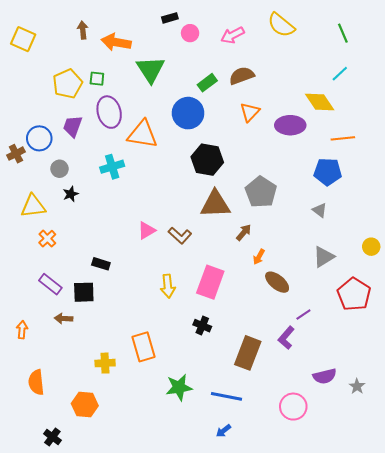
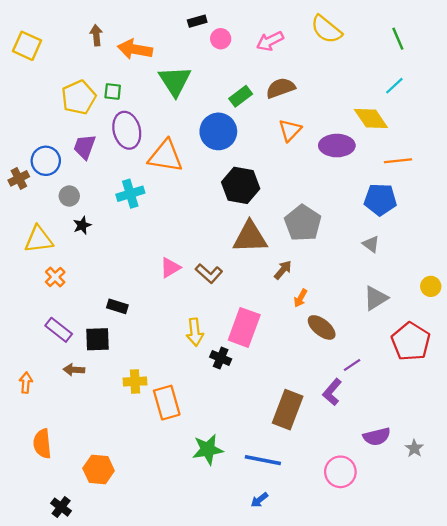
black cross: (202, 326) -> (221, 358), moved
yellow cross: (105, 363) -> (135, 381), moved

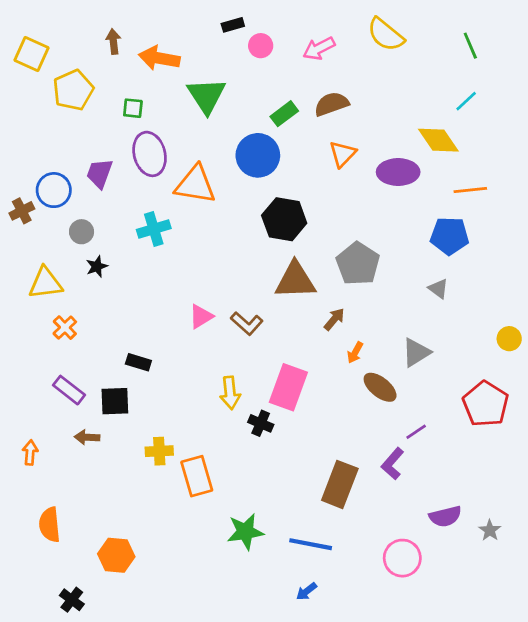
yellow pentagon: (79, 97) -> (73, 90), moved
gray triangle: (376, 298) -> (416, 353), moved

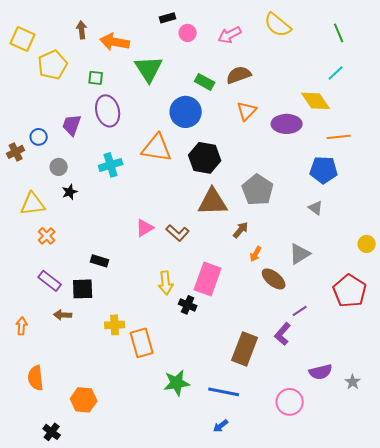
green rectangle: (284, 114) -> (205, 82), turned 66
orange triangle: (195, 185) -> (157, 148), moved
blue circle: (54, 190) -> (39, 137), size x0.7

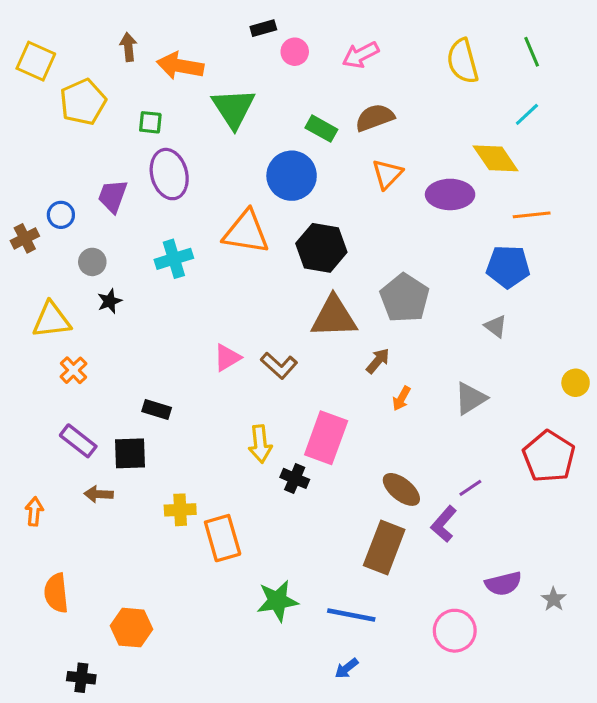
yellow semicircle: (278, 25) -> (463, 61), moved, turned 36
brown ellipse: (274, 279) -> (401, 489), moved
black cross: (52, 432) -> (81, 678), turned -30

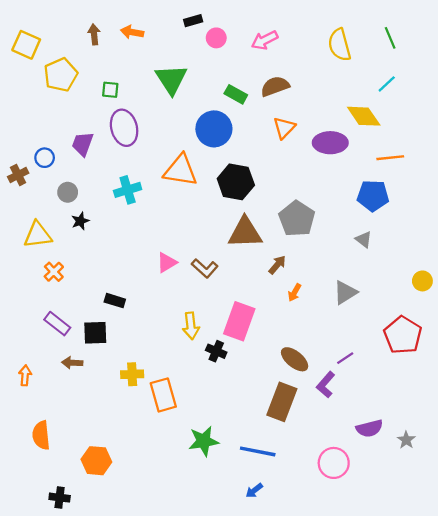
orange arrow: (180, 66) -> (132, 32), moved, size x0.7

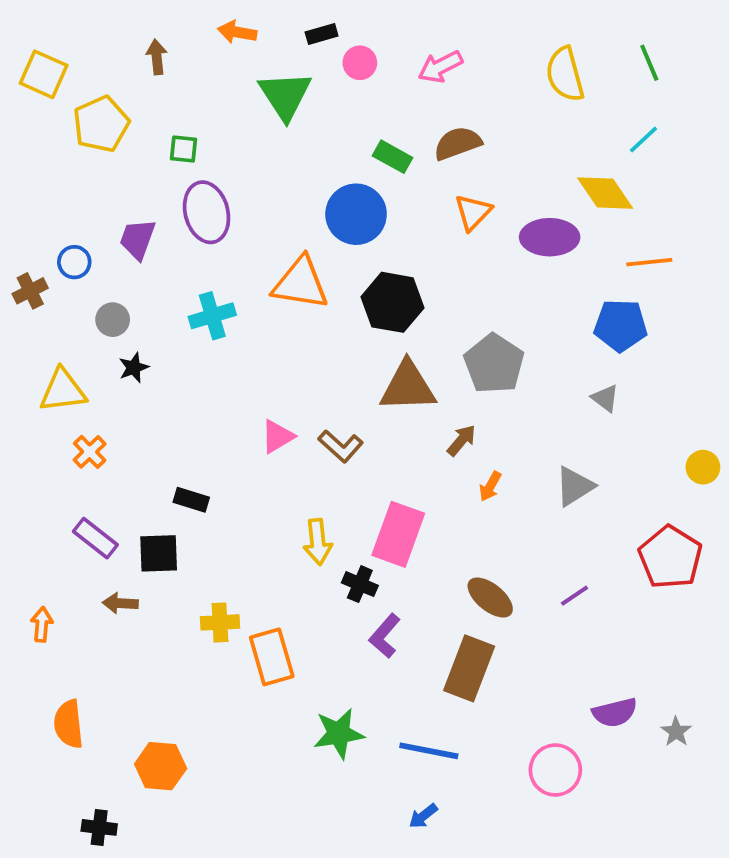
orange arrow: (132, 32) -> (237, 32), moved
green triangle: (171, 79) -> (285, 95), moved
purple L-shape: (326, 385) -> (385, 636), moved

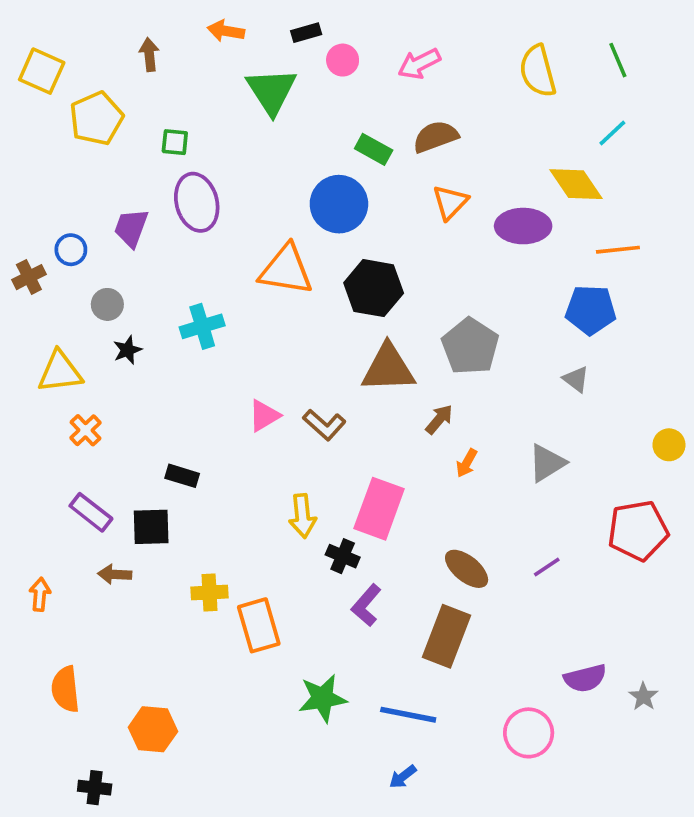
cyan cross: (212, 316) -> (202, 326), moved
red pentagon: (670, 557) -> (638, 531), turned 30

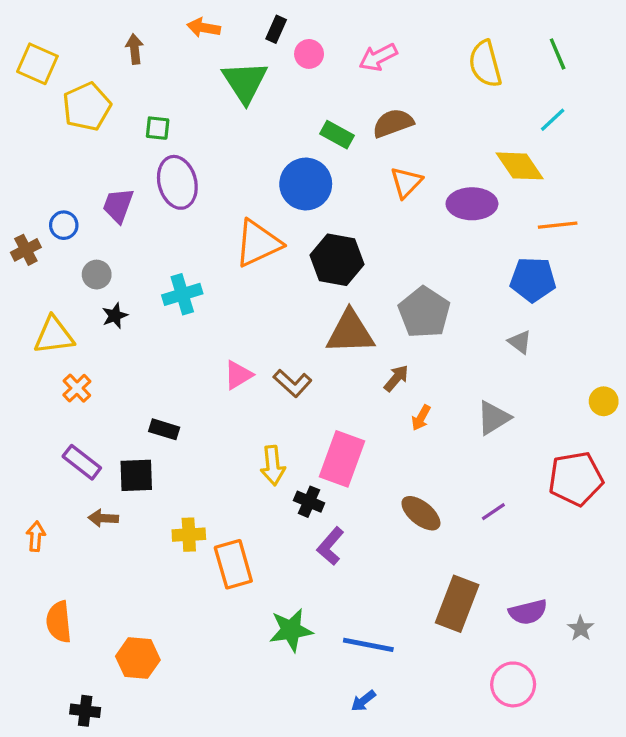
black rectangle: (306, 33) -> (276, 29), turned -50
orange triangle: (286, 270) -> (258, 243), turned -34
brown rectangle: (447, 636) -> (457, 604), moved
pink circle: (529, 733) -> (513, 684), moved

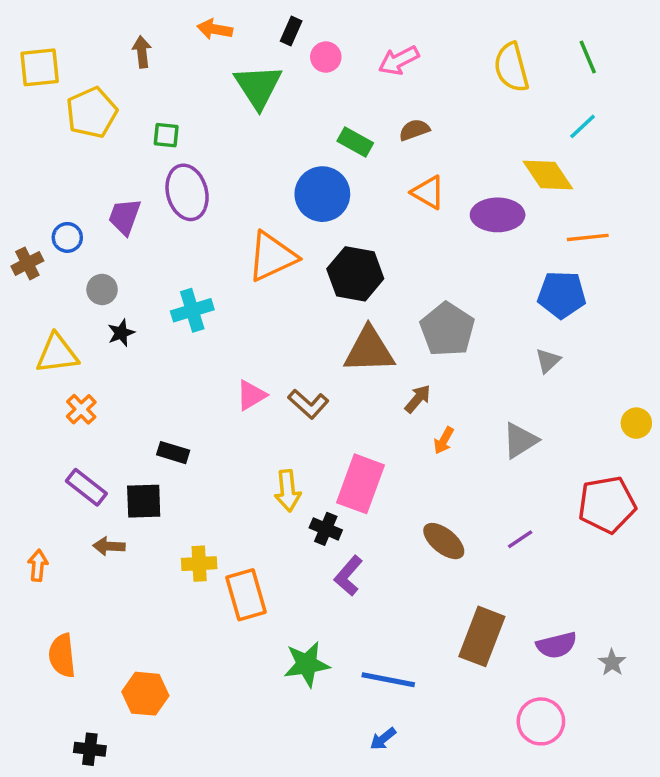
yellow square: (37, 64) -> (40, 67), turned -30
brown semicircle: (393, 123) -> (414, 130), size x0.7
orange triangle: (406, 182) -> (428, 192), turned -44
gray triangle: (520, 342) -> (548, 361), turned 40

